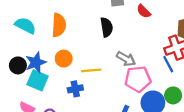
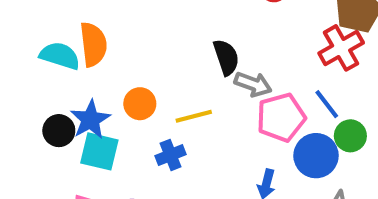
orange semicircle: (59, 25) -> (93, 44), moved
black semicircle: (107, 27) -> (226, 57), moved
blue line: (168, 64) -> (327, 104), moved

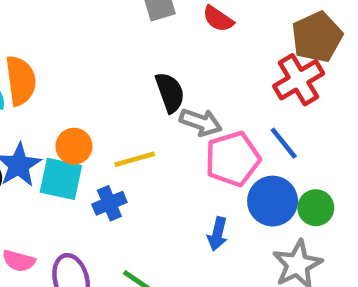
green circle: (350, 136) -> (316, 208), moved
cyan square: (99, 151) -> (61, 179), moved

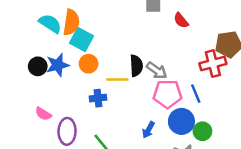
black semicircle: (170, 92) -> (136, 66), moved
cyan square: (61, 179) -> (82, 40), moved

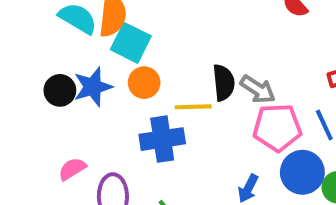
blue cross: (98, 98) -> (162, 139), size x1.5
pink semicircle: (43, 114) -> (72, 169), turned 119

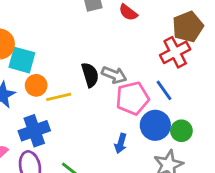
yellow line: (193, 107) -> (59, 97), moved
blue cross: (162, 139) -> (34, 131), moved

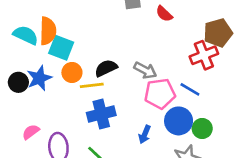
black semicircle: (90, 75) -> (106, 68), moved, turned -105
blue line: (164, 90) -> (190, 89), turned -30
blue cross: (34, 131) -> (101, 114), moved

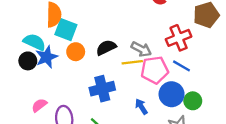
cyan semicircle: (26, 35) -> (34, 42), moved
red cross: (204, 55) -> (179, 38), moved
yellow line: (92, 85) -> (132, 62), moved
blue arrow: (145, 134) -> (141, 107), turned 126

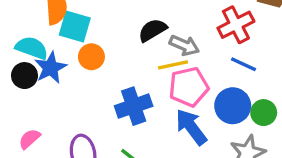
black semicircle: (106, 48) -> (152, 30), moved
pink pentagon: (155, 70) -> (189, 87), moved
pink semicircle: (39, 105) -> (29, 139), moved
blue arrow: (141, 107) -> (191, 127), size x1.6

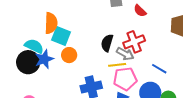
red cross: (236, 25) -> (134, 42), moved
black semicircle: (152, 30) -> (107, 43), turned -48
black circle: (25, 76) -> (28, 62), size x1.5

